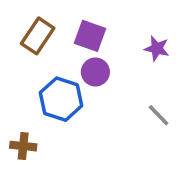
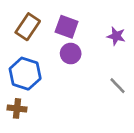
blue hexagon: (61, 99) -> (25, 74), moved

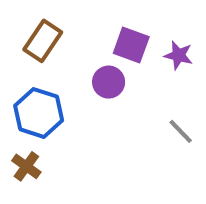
purple square: (67, 27) -> (131, 45), moved
brown cross: (17, 108) -> (26, 166), turned 30

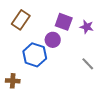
blue hexagon: (39, 113) -> (35, 55), moved
brown cross: (26, 166) -> (13, 81), turned -32

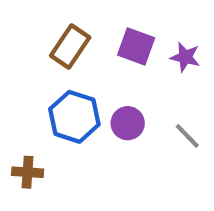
brown rectangle: (21, 20) -> (70, 46), moved
purple circle: (53, 40) -> (128, 123), moved

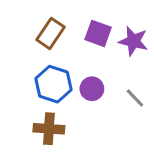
purple star: (185, 57) -> (133, 41), size x1.4
brown cross: (28, 172) -> (49, 129), moved, size x1.4

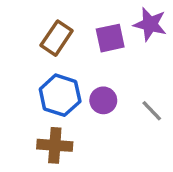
purple square: (98, 33) -> (110, 38), turned -32
purple star: (133, 41) -> (150, 24), moved

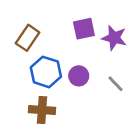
purple star: (150, 24) -> (114, 38), moved
brown rectangle: (57, 38) -> (28, 38), moved

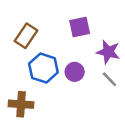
purple star: (114, 38) -> (108, 52), moved
brown cross: (42, 110) -> (21, 104), moved

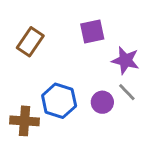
blue hexagon: (43, 68) -> (59, 101), moved
purple circle: (75, 72) -> (102, 102), moved

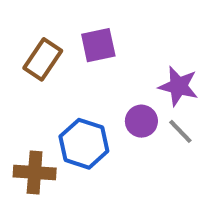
purple square: (92, 32) -> (98, 45), moved
purple circle: (102, 102) -> (141, 121), moved

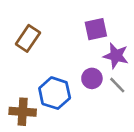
purple square: (98, 45) -> (96, 29), moved

